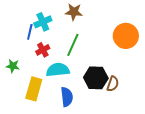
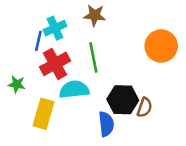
green line: (73, 45) -> (93, 57), turned -35
red cross: (43, 50) -> (55, 64), size x1.6
blue semicircle: (67, 97) -> (106, 124), moved

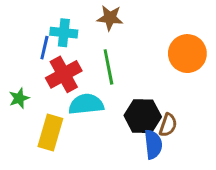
cyan cross: (55, 28) -> (64, 33), turned 30
green star: (17, 84) -> (19, 98), turned -30
blue semicircle: (106, 124) -> (153, 144), moved

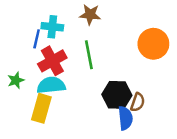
cyan semicircle: (86, 104) -> (51, 85), moved

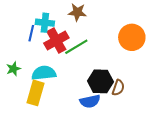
green line: (89, 55) -> (76, 47), turned 70
red cross: (52, 61) -> (56, 41), moved
blue semicircle: (125, 118) -> (90, 101), moved, turned 84

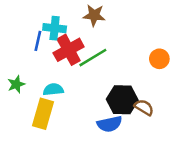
orange circle: (132, 37) -> (159, 59), moved, size x0.6
cyan semicircle: (44, 73) -> (53, 89), size x0.7
brown semicircle: (118, 88) -> (144, 107), turned -77

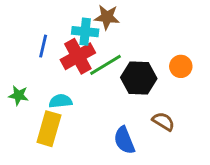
cyan cross: (55, 28) -> (85, 32), moved
green star: (16, 84) -> (18, 95), turned 30
black hexagon: (122, 100) -> (139, 78), moved
blue semicircle: (109, 124) -> (124, 140), turned 80

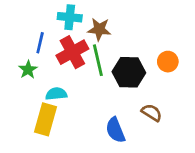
brown star: (107, 17) -> (99, 29), moved
cyan cross: (85, 32) -> (70, 17), moved
green line: (105, 65) -> (98, 60), turned -72
green star: (18, 95) -> (28, 70), moved, turned 30

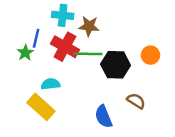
red cross: (72, 52) -> (65, 47), turned -32
green line: (98, 60) -> (88, 54), turned -76
green star: (28, 70) -> (25, 53), moved
yellow rectangle: (45, 119) -> (41, 107), turned -64

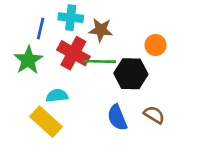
blue line: (36, 38) -> (41, 29), moved
green star: (25, 53) -> (28, 60), size x1.5
orange circle: (150, 55) -> (156, 45), moved
blue semicircle: (104, 117) -> (117, 118), moved

